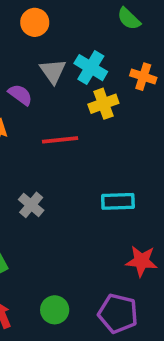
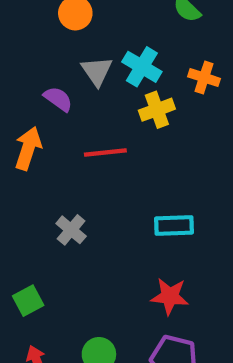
red star: (141, 261) -> (170, 296), moved

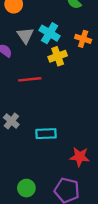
cyan rectangle: (174, 226) -> (46, 134), moved
red star: (170, 296) -> (80, 157), moved

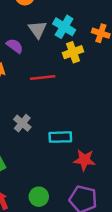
red star: (80, 157) -> (84, 160), moved

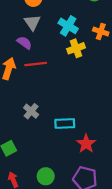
gray triangle: (38, 29) -> (32, 23), moved
red line: (43, 78) -> (36, 64), moved
red star: (84, 160) -> (86, 144), turned 30

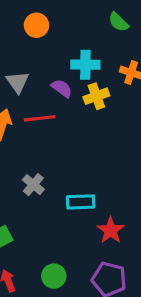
gray triangle: (32, 23) -> (18, 82), moved
cyan cross: (68, 26) -> (85, 65), turned -30
purple semicircle: (24, 43) -> (62, 88), moved

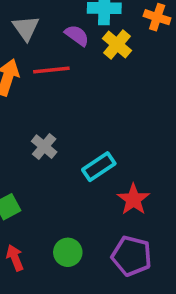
yellow cross: (96, 96) -> (117, 45), turned -30
cyan rectangle: (81, 202) -> (99, 167), turned -32

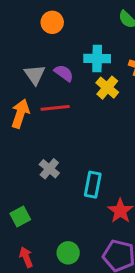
purple semicircle: (77, 35) -> (64, 73), moved
cyan rectangle: (99, 167) -> (93, 185), turned -45

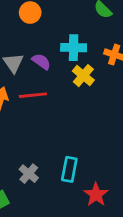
gray cross: (49, 169) -> (29, 174), moved

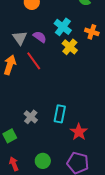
cyan cross: (74, 48) -> (63, 27), turned 36
red line: (33, 95) -> (34, 61), turned 60

